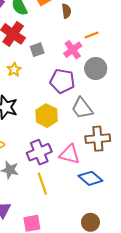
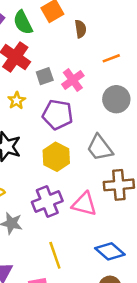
pink cross: (73, 50) -> (73, 80), moved
purple pentagon: (62, 81) -> (57, 115), moved
blue diamond: (90, 178) -> (110, 251), moved
yellow line: (42, 184) -> (55, 255), moved

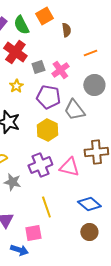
gray trapezoid: (100, 148) -> (74, 110), moved

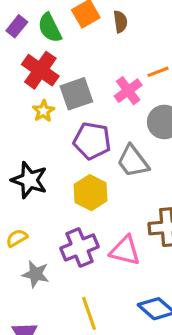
brown semicircle: (66, 30) -> (120, 22), moved
gray square: (38, 67) -> (76, 94), size x1.5
pink cross: (60, 70) -> (128, 91), moved
yellow star: (16, 86) -> (43, 111), moved

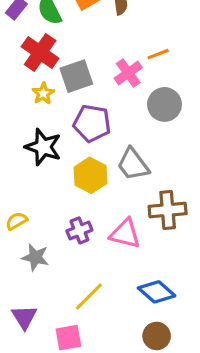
gray trapezoid: (133, 161) -> (133, 164), moved
black star: (29, 180) -> (43, 147), moved
purple cross: (80, 247) -> (79, 230), size x0.7
yellow line: (89, 313) -> (89, 297), turned 64

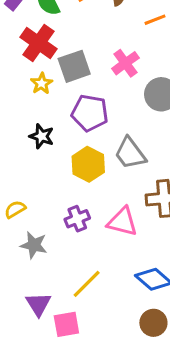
orange line: (158, 54) -> (155, 20), moved
black star: (43, 147) -> (42, 136), size x0.7
purple triangle: (24, 317) -> (38, 304), moved

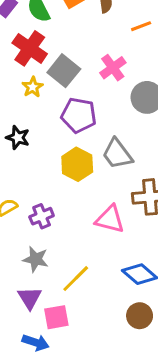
gray square: (74, 66) -> (64, 71), turned -32
black star: (42, 136) -> (18, 138), moved
purple cross: (77, 219) -> (42, 216), moved
gray star: (34, 245) -> (36, 259), moved

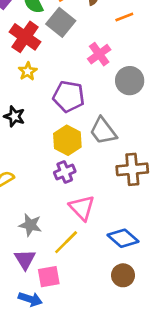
gray square: (64, 71) -> (61, 22), moved
purple cross: (42, 216) -> (65, 172), moved
pink triangle: (110, 219) -> (82, 208), moved, turned 32

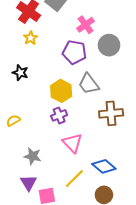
purple pentagon: (69, 97) -> (74, 52), moved
yellow line: (66, 242) -> (74, 179), moved

